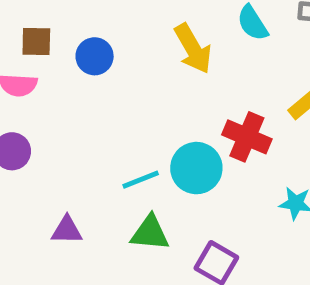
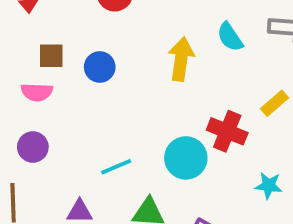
yellow arrow: (193, 49) -> (181, 59), turned -141
cyan line: (141, 180) -> (116, 167), moved

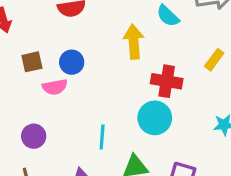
pink semicircle: (37, 92) -> (55, 87), moved
red cross: (227, 131) -> (167, 81), moved
cyan line: (116, 167) -> (102, 137), turned -50

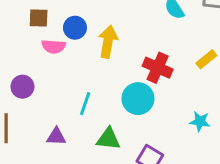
yellow arrow: (134, 42) -> (108, 42), moved

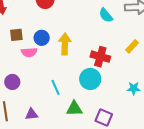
cyan line: (85, 104) -> (56, 87), turned -35
purple triangle: (56, 137) -> (32, 114), moved

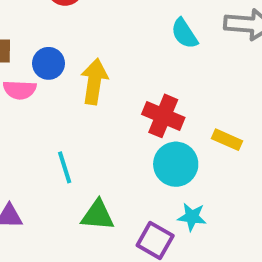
yellow rectangle: (132, 46) -> (227, 140), moved, turned 64
cyan circle: (90, 79) -> (176, 164), moved
cyan star: (134, 88) -> (192, 217), moved

